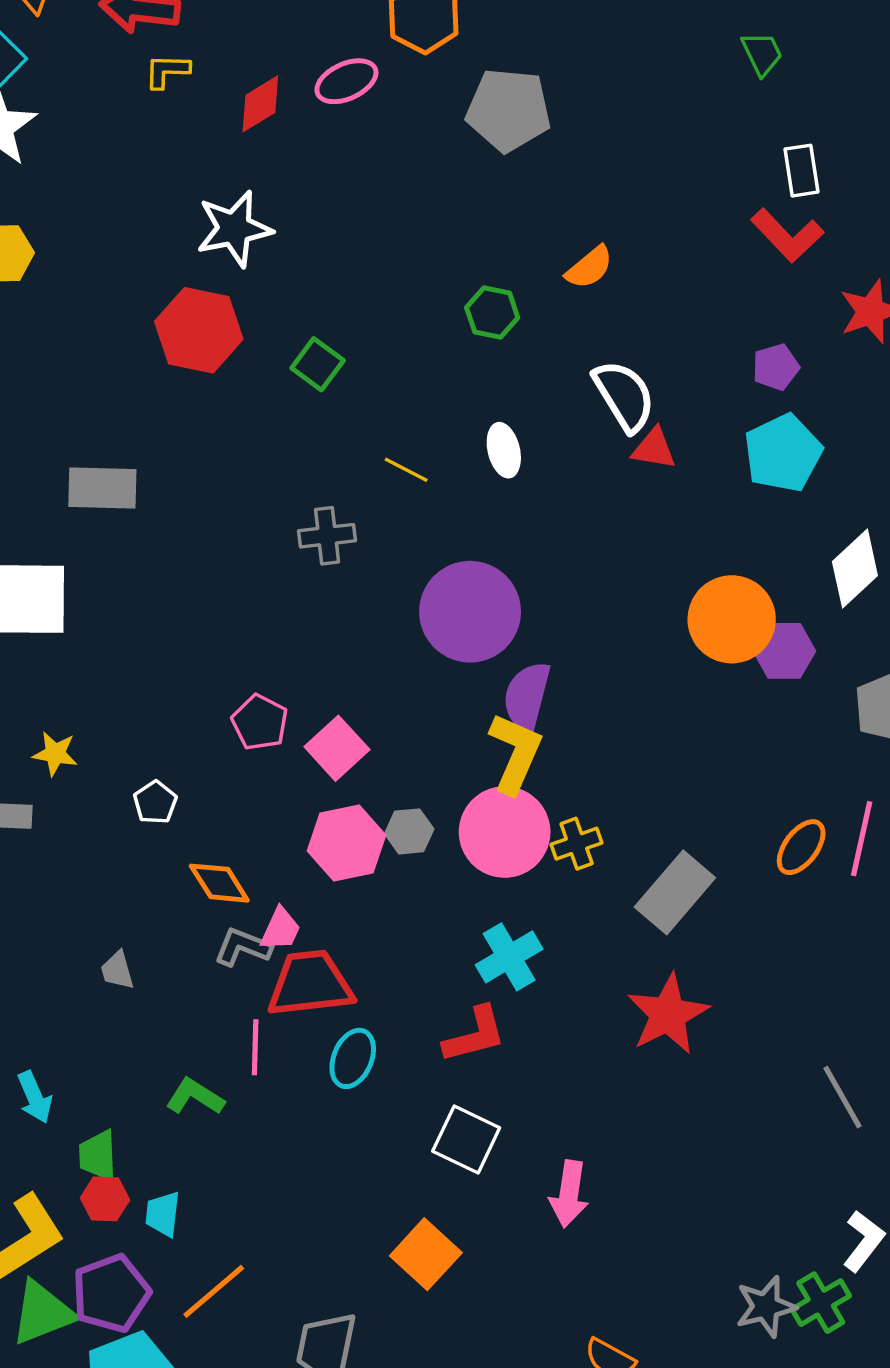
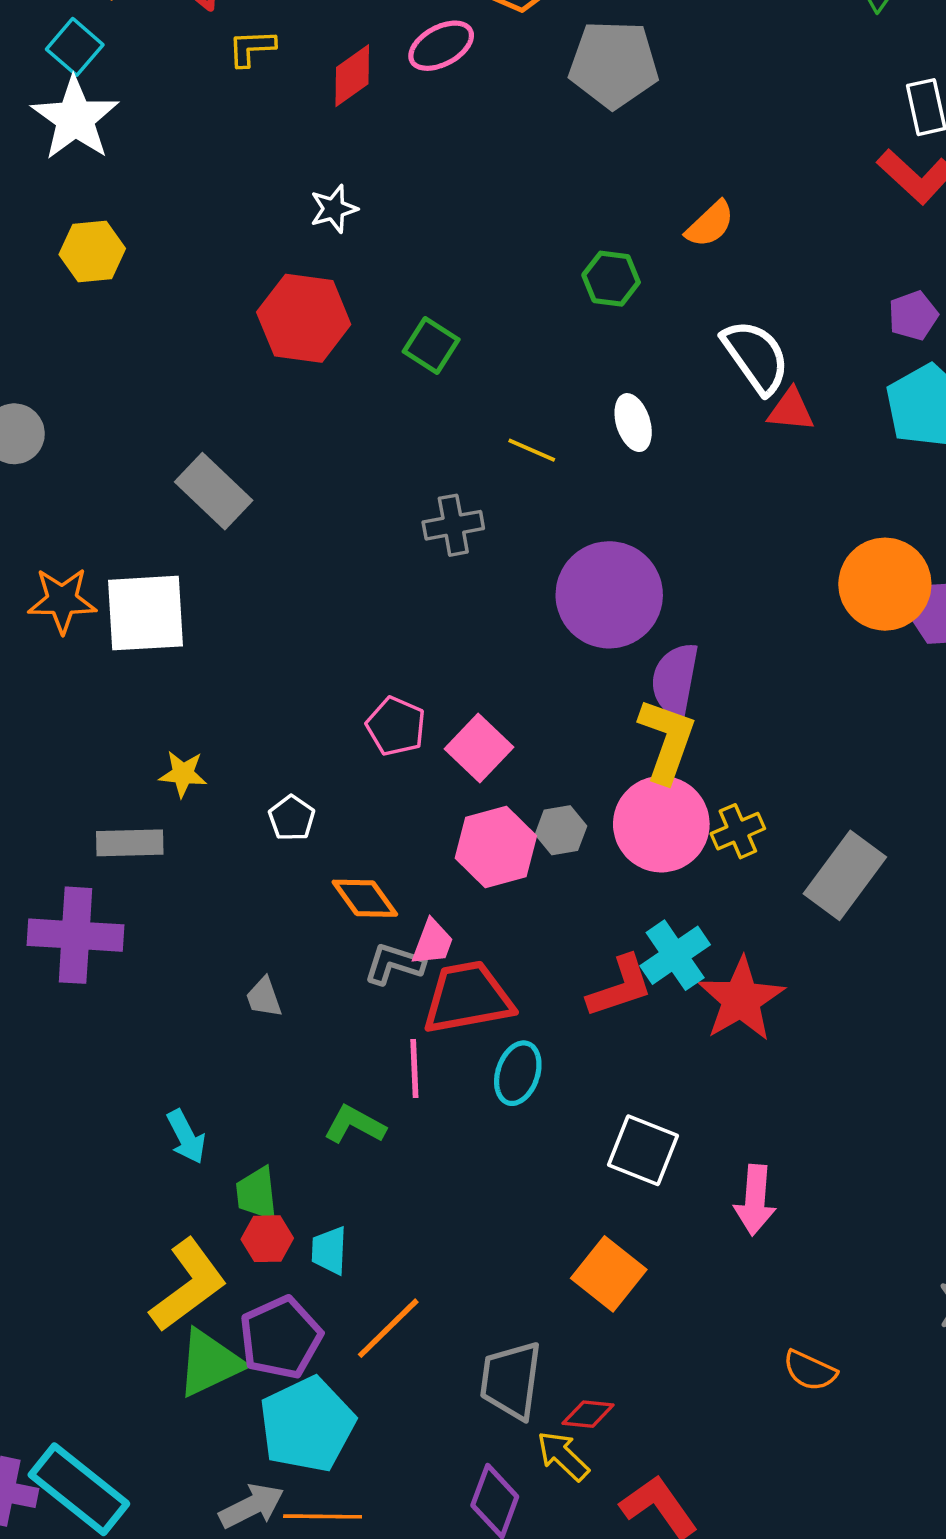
white star: (234, 229) -> (334, 209), size x0.6
gray rectangle: (102, 488) -> (214, 491), turned 46
red star: (668, 1014) -> (741, 999), moved
red L-shape: (475, 1035) -> (620, 987), moved

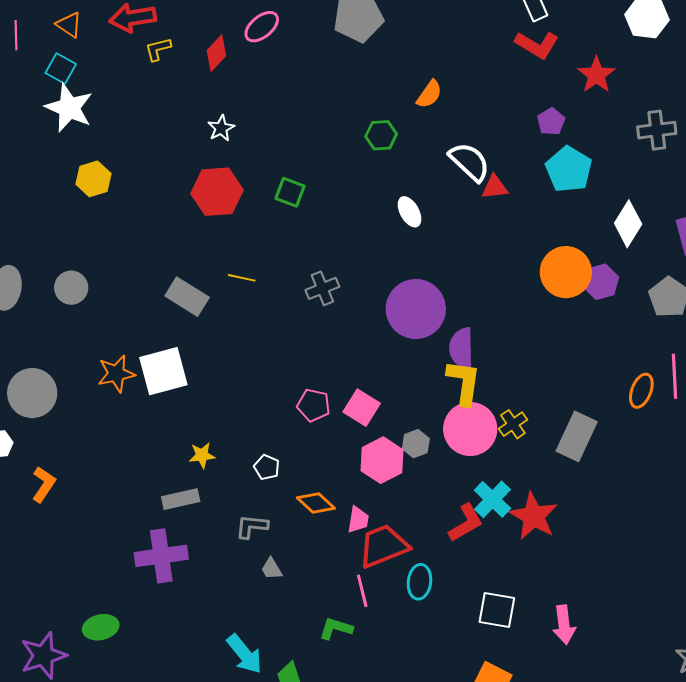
yellow line: (532, 450) -> (242, 278), moved
gray L-shape: (394, 964) -> (252, 526), moved
cyan arrow: (186, 1137) -> (245, 654), size x1.4

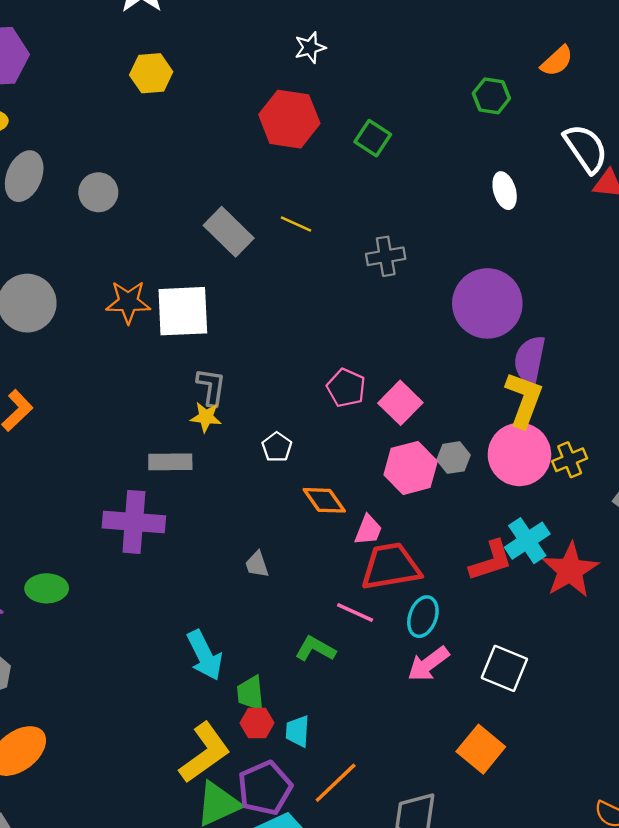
gray L-shape: (252, 526) -> (211, 387), moved, turned 80
pink line: (362, 591) -> (355, 613), turned -64
pink arrow: (564, 625) -> (428, 664), moved, turned 48

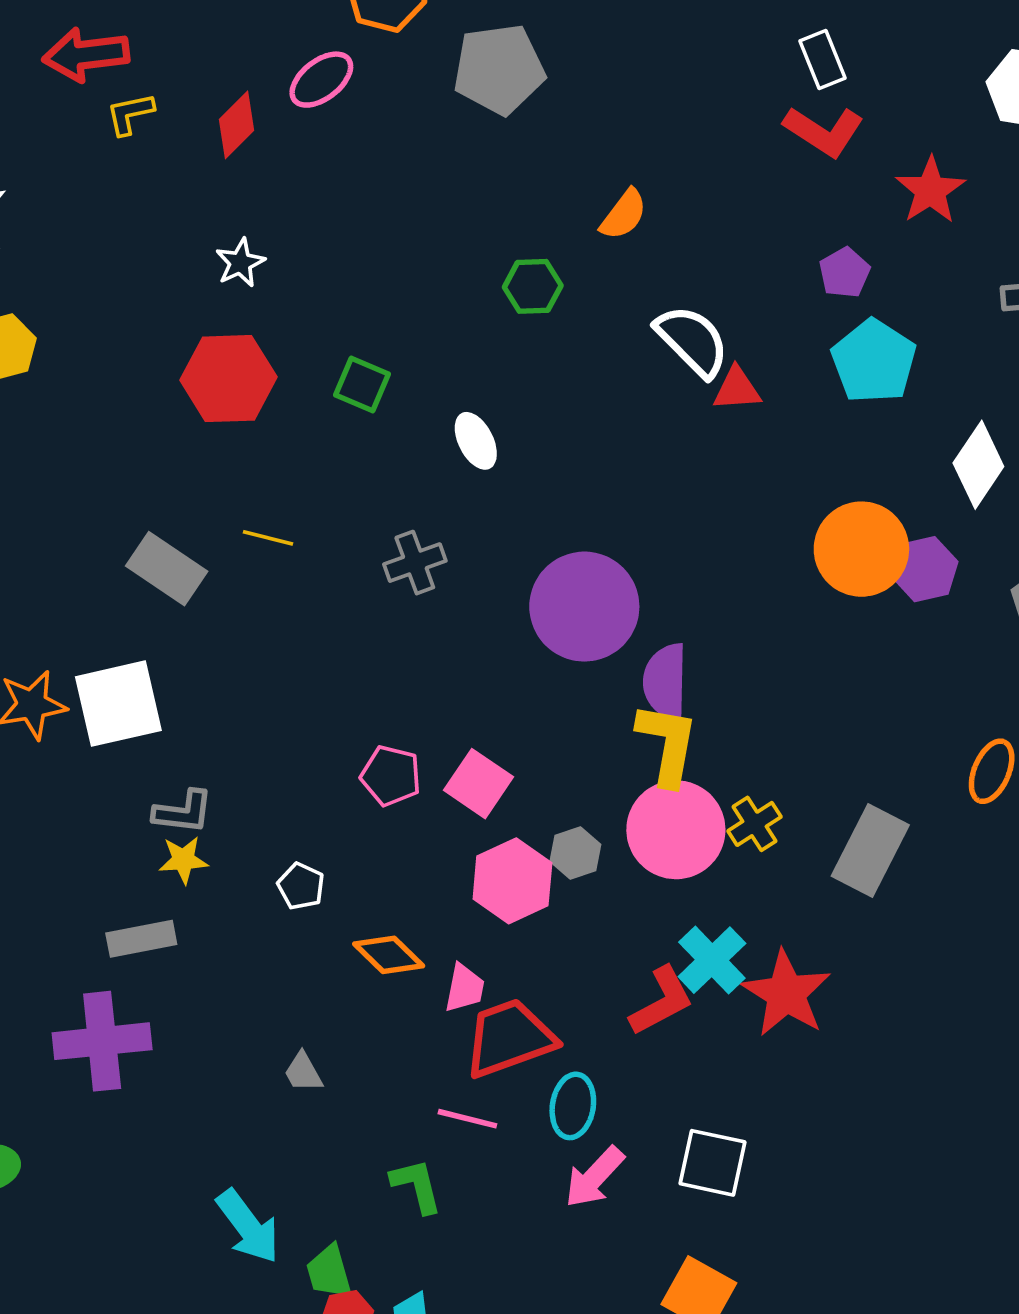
white ellipse: (505, 191) -> (476, 441), moved
gray L-shape: (211, 387) -> (183, 812), turned 99
green L-shape: (315, 649) -> (417, 1186), turned 57

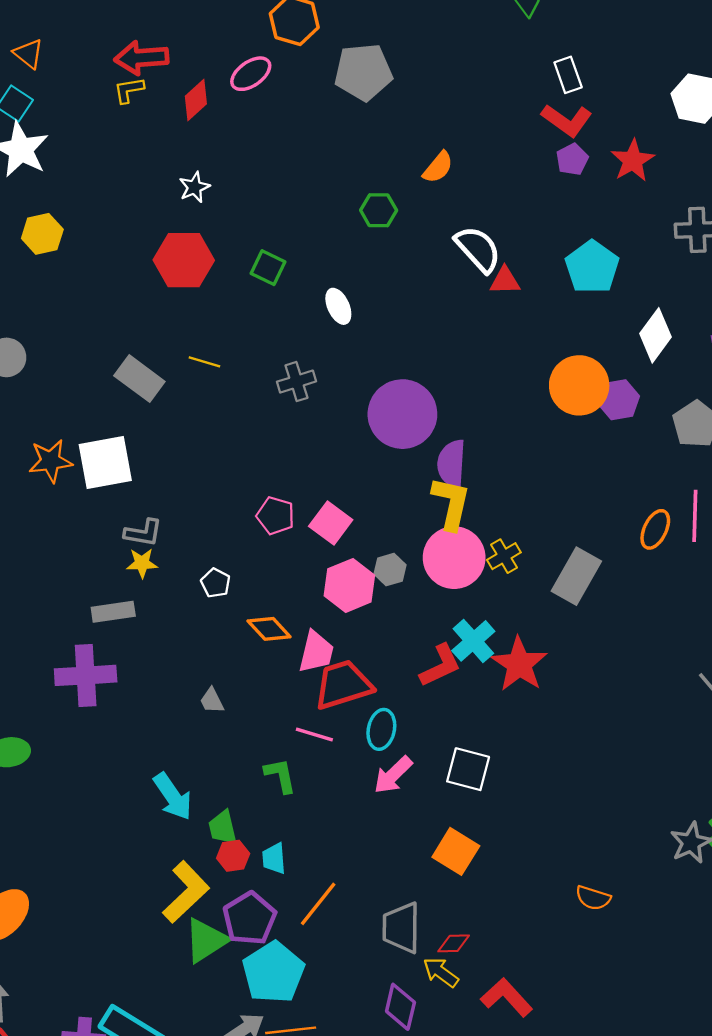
red arrow: (86, 55) -> (141, 58), moved
purple pentagon: (845, 273) -> (572, 159), moved
pink trapezoid: (465, 988) -> (316, 652), size x1.4

